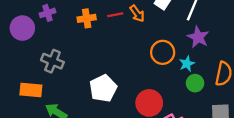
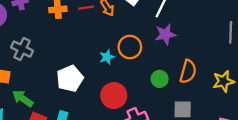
purple star: (198, 37) -> (165, 34), turned 30
cyan star: (187, 64) -> (107, 57), moved

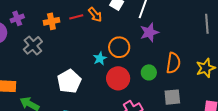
gray cross: (22, 49) -> (33, 45), moved, turned 30
red circle: (114, 96) -> (118, 78), moved

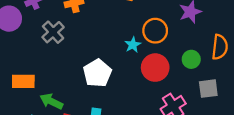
gray square: (172, 97) -> (208, 89), moved

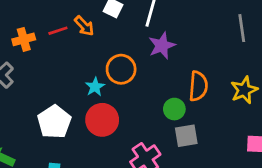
green circle: (191, 59) -> (174, 109), moved
red circle: (155, 68) -> (102, 120), moved

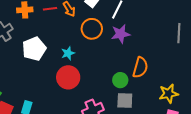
orange circle: (121, 69) -> (92, 29), moved
yellow star: (244, 90) -> (169, 94), moved
white pentagon: (54, 122) -> (34, 49), moved

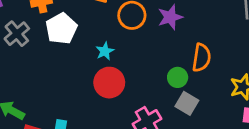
white pentagon: (34, 49) -> (61, 29), moved
gray square: (125, 101) -> (187, 103), turned 36

